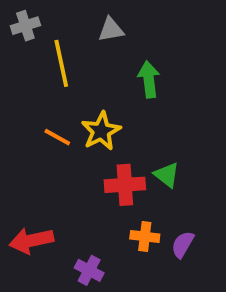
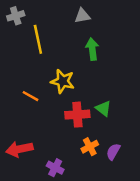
gray triangle: (111, 30) -> (82, 16), moved
yellow star: (101, 131) -> (63, 81), turned -30
orange line: (57, 137) -> (30, 96), moved
orange cross: (145, 237) -> (90, 147), turned -35

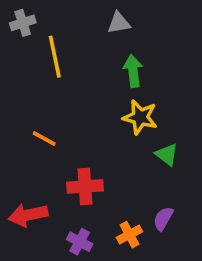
yellow star: (63, 81) -> (140, 117), moved
green triangle: (103, 108) -> (167, 155), moved
red cross: (77, 115) -> (85, 187), moved
orange cross: (90, 147) -> (129, 235), moved

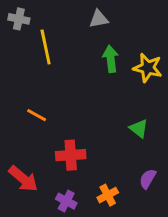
gray cross: (23, 23) -> (19, 19), turned 30
yellow star: (140, 117) -> (148, 68), moved
red arrow: (28, 215) -> (23, 179), turned -128
purple semicircle: (163, 219) -> (148, 179), moved

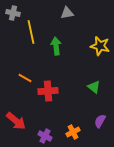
green arrow: (111, 59) -> (56, 46), moved
red cross: (71, 155) -> (48, 91), moved

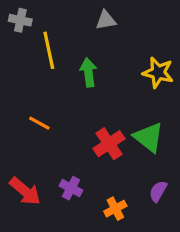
green triangle: (94, 87) -> (149, 137), size x1.5
red cross: (48, 91) -> (109, 144), moved, turned -30
purple cross: (45, 136) -> (71, 188), moved

